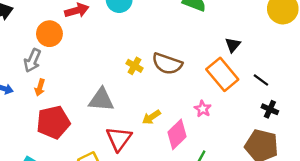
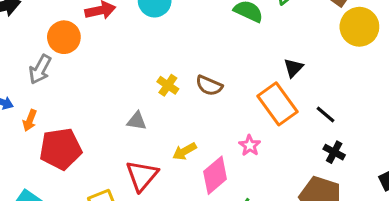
brown semicircle: (167, 64) -> (209, 86), size x0.7
orange arrow: (40, 87) -> (30, 120), moved
gray triangle: (101, 100) -> (137, 121), moved, size x0.6

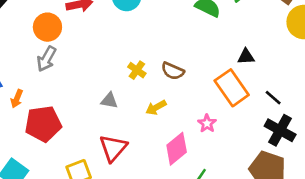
black triangle: (293, 68) -> (246, 57), turned 42
gray arrow: (40, 69) -> (46, 59), moved
yellow arrow: (184, 151) -> (156, 107), moved
black cross: (334, 152) -> (280, 130), size x1.6

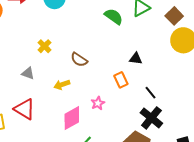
yellow cross: (137, 70) -> (44, 46), moved
orange rectangle: (232, 88) -> (121, 80), size x0.6
red triangle: (113, 148) -> (25, 109), turned -50

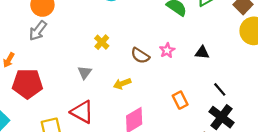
gray triangle: (28, 73) -> (85, 72), turned 48
orange rectangle: (121, 80) -> (180, 100), moved
pink star: (98, 103) -> (167, 50), moved

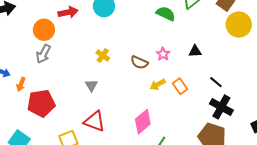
yellow arrow: (122, 84) -> (158, 84), moved
orange rectangle: (180, 100) -> (180, 86), moved

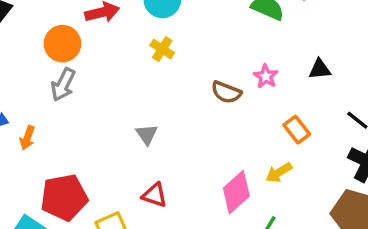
yellow cross: (103, 55) -> (162, 49), moved
yellow arrow: (158, 84) -> (279, 173), moved
red pentagon: (41, 103) -> (64, 197), moved
red triangle: (95, 121) -> (155, 195), size x0.7

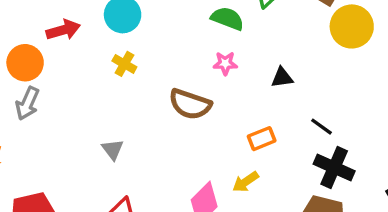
pink star: (266, 76) -> (225, 63), moved, turned -30
brown semicircle: (226, 92) -> (190, 104), size x1.4
orange rectangle: (297, 130) -> (262, 139), turned -72

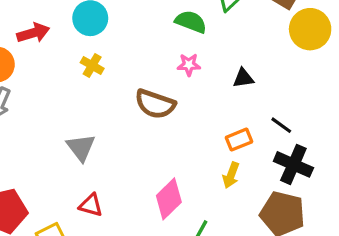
orange rectangle: (262, 139) -> (239, 140), moved
gray triangle: (113, 149) -> (81, 148), size x1.4
yellow arrow: (246, 182) -> (231, 175), moved, turned -35

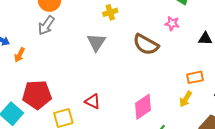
yellow cross: (92, 65) -> (110, 12), turned 32
gray triangle: (81, 148) -> (96, 42), moved

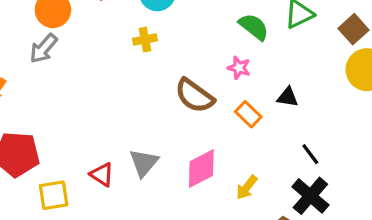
gray triangle: (96, 42) -> (144, 163), moved
orange rectangle: (195, 77) -> (248, 114), moved, turned 49
pink diamond: (143, 107) -> (201, 169), moved

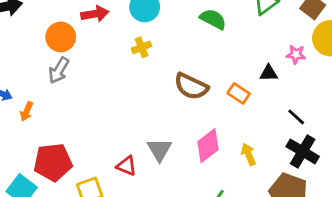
green semicircle: (254, 27) -> (213, 19), moved
pink star: (239, 68) -> (296, 54), moved
yellow arrow: (247, 187) -> (249, 154), turned 130

